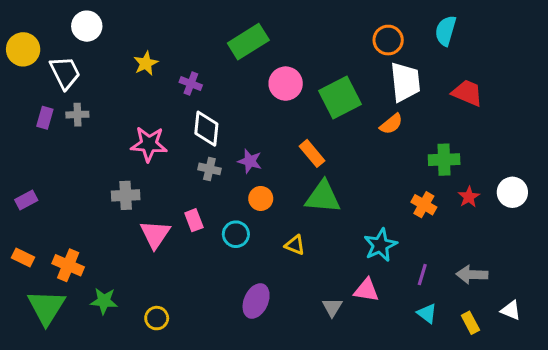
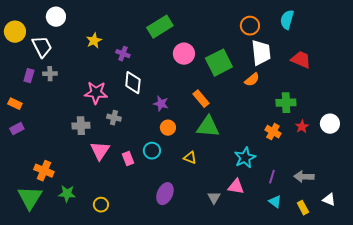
gray cross: (209, 169) -> (114, 118), moved
pink rectangle: (194, 220) -> (128, 159), moved
orange rectangle: (23, 257) -> (15, 104), moved

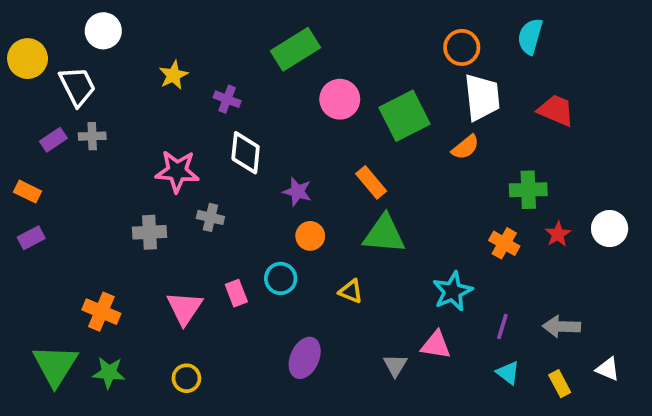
purple rectangle: (29, 76) -> (53, 140), turned 40
pink triangle: (100, 151) -> (185, 308), moved
orange cross: (44, 171) -> (101, 312), moved
green star: (67, 194) -> (109, 373), moved

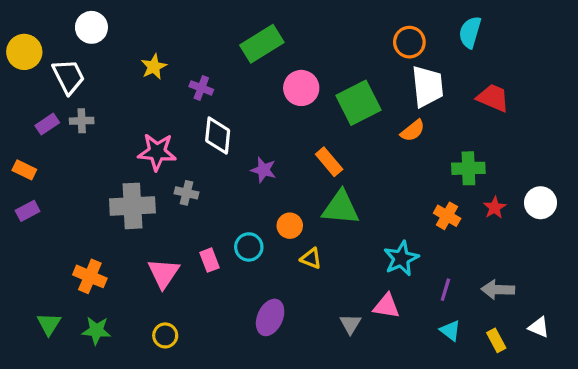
gray cross: (149, 232) -> (132, 206), size x1.5
orange circle: (310, 236) -> (290, 226), moved
green triangle: (55, 365) -> (49, 324), size x0.6

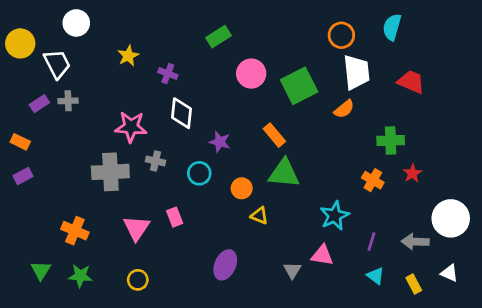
green rectangle: (262, 44) -> (218, 37), size x0.7
white circle: (540, 203) -> (451, 218), moved, size x1.4
cyan circle: (249, 247) -> (199, 173), moved

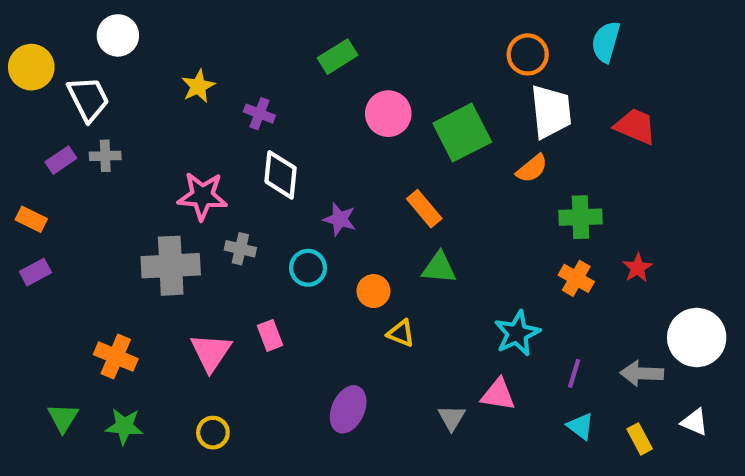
green cross: (391, 140) -> (580, 217), moved
green triangle: (284, 173) -> (439, 268), size x0.7

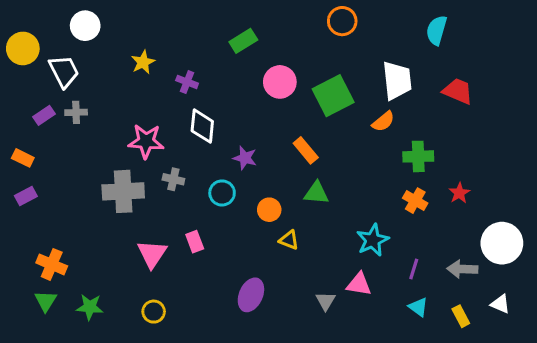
orange circle: (528, 54) -> (342, 21), moved
orange cross: (116, 357) -> (52, 264), moved

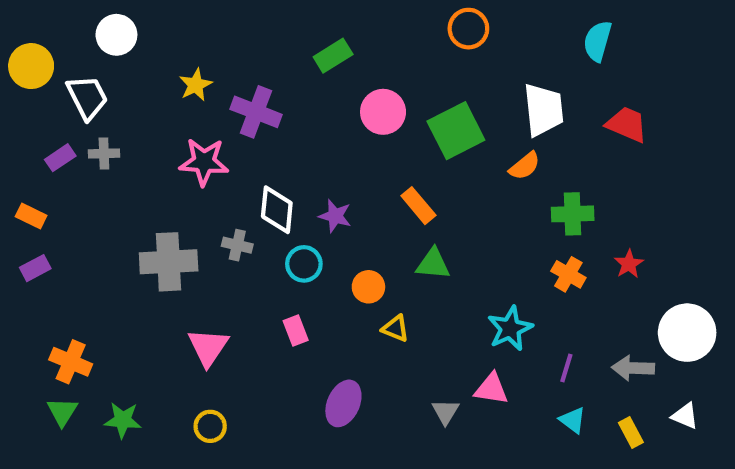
purple cross: (187, 82) -> (256, 112), size x1.6
white diamond: (202, 126) -> (277, 210), moved
pink star: (146, 141) -> (204, 162), moved
pink rectangle: (195, 242) -> (296, 331), moved

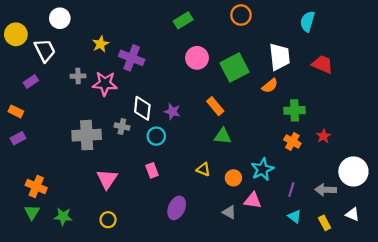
green rectangle: (333, 56) -> (183, 20), moved
gray cross: (104, 154) -> (78, 76), moved
orange circle: (368, 287) -> (233, 178), moved
gray triangle: (446, 412) -> (229, 212), turned -32

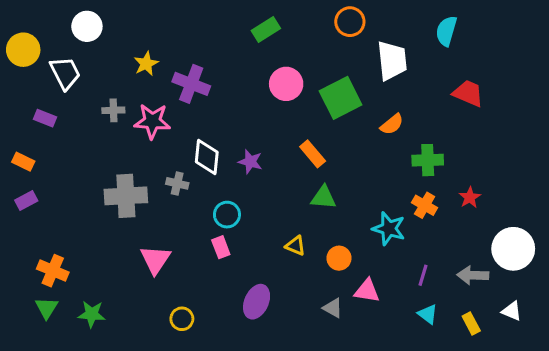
white trapezoid: (280, 57) -> (392, 61), moved
purple rectangle: (31, 81) -> (45, 118), turned 56
cyan circle: (156, 136) -> (227, 215), moved
cyan star: (262, 169) -> (389, 229), moved, turned -30
yellow circle: (108, 220) -> (182, 319), moved

